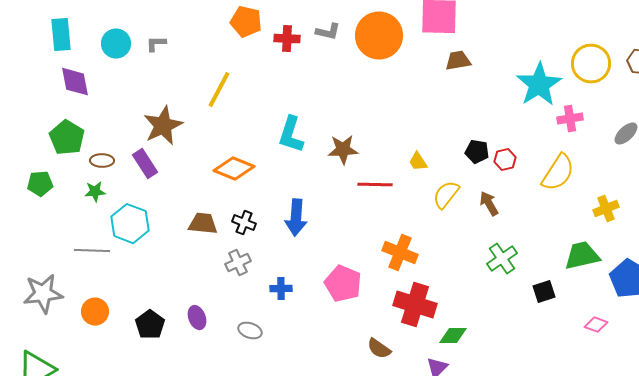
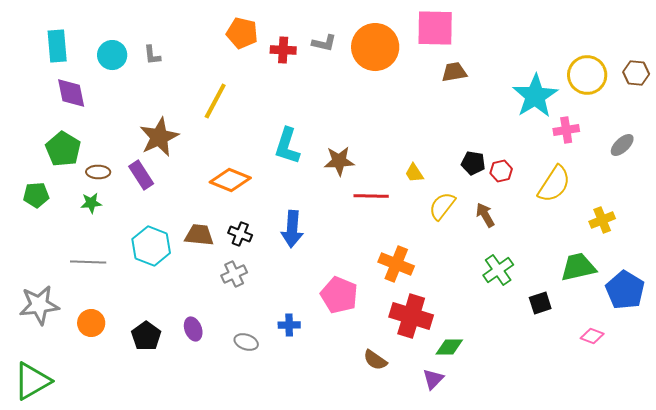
gray L-shape: (156, 44) -> (152, 55), turned -95
cyan hexagon: (130, 224) -> (151, 246), moved
blue cross: (281, 289) -> (289, 325), moved

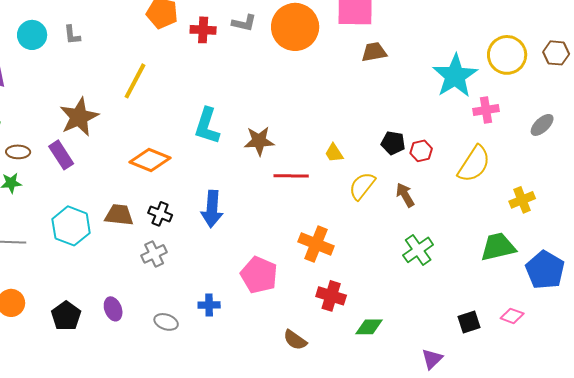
black square: (540, 303) -> (469, 322), moved
red cross: (411, 316) -> (331, 296), size x0.7
purple triangle: (433, 379) -> (432, 359), moved

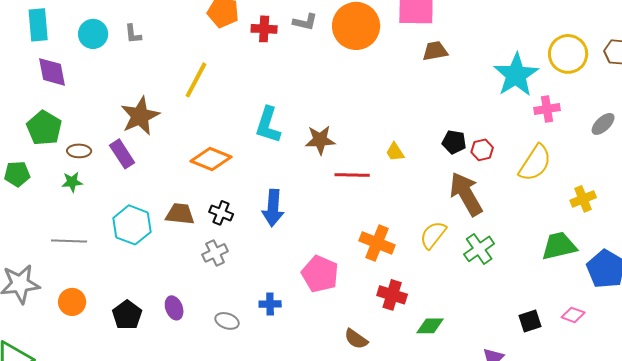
yellow semicircle: (362, 186) -> (433, 235), moved
brown arrow: (405, 195) -> (466, 194), size x1.8

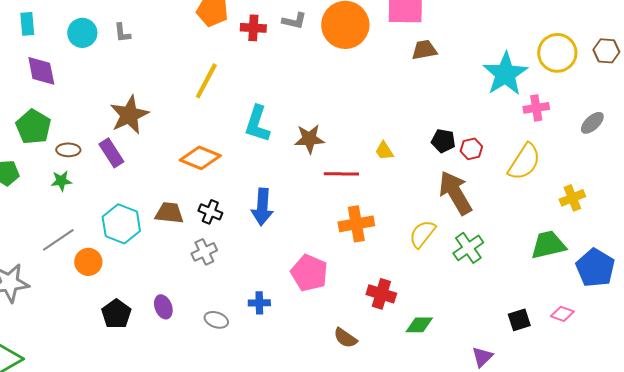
cyan rectangle: (38, 25) -> (27, 24), size x0.7
yellow line: (196, 80) -> (206, 81), moved
gray line: (69, 241) -> (58, 240), turned -36
orange cross: (377, 243) -> (356, 224), moved, turned -32
orange circle: (72, 302) -> (88, 262), moved

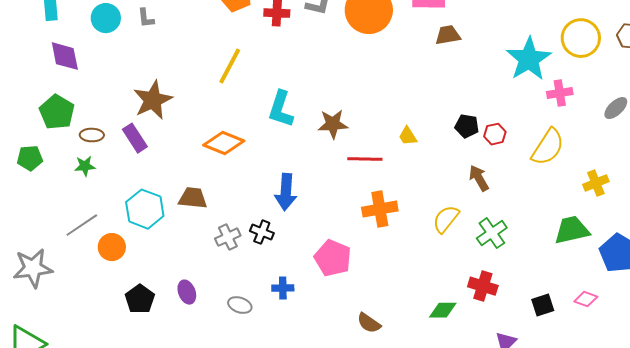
brown arrow: (455, 193) -> (479, 178), size x0.6
black cross: (210, 212) -> (262, 232), moved
red cross: (381, 294) -> (483, 286), moved

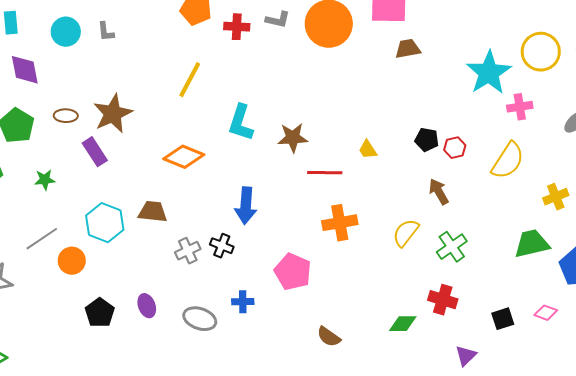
brown ellipse: (92, 135) -> (66, 116), moved
gray ellipse: (240, 305) -> (200, 319), size x1.4

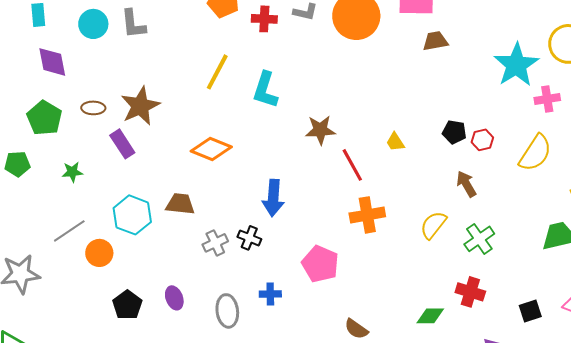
gray L-shape: (106, 32) -> (133, 24), size x1.5
cyan L-shape: (241, 123) -> (265, 90), moved
red line: (325, 173) -> (352, 165), turned 60
gray ellipse: (200, 319) -> (227, 311), turned 64

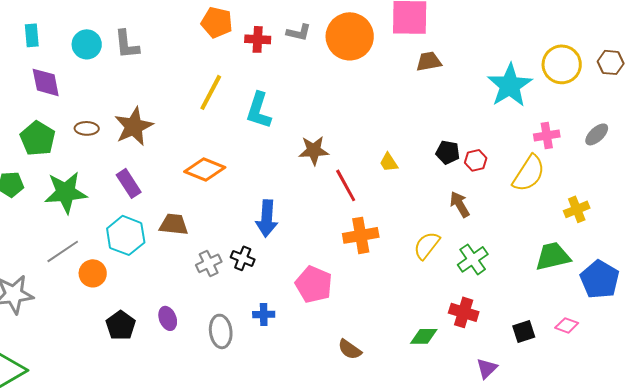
pink cross: (547, 99) -> (547, 135), moved
purple rectangle: (122, 144) -> (129, 183), moved
green star: (72, 172) -> (66, 192), size x2.0

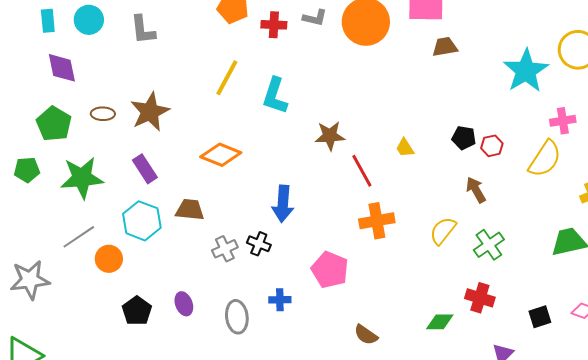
cyan circle: (87, 44) -> (89, 20), moved

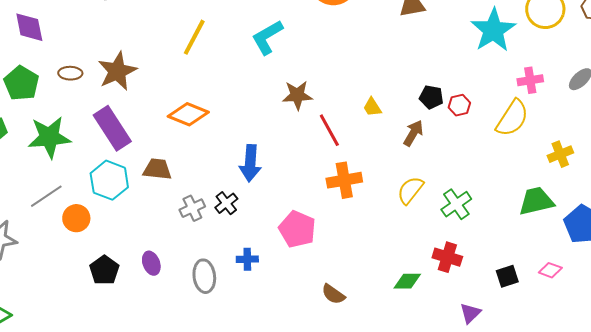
cyan L-shape: (275, 96) -> (267, 37), moved, turned 42
purple rectangle: (145, 169) -> (112, 128), size x1.5
brown arrow: (476, 190) -> (413, 133), moved, turned 60
black cross: (259, 244) -> (226, 203), turned 30

